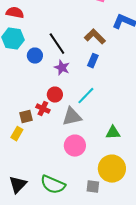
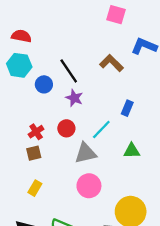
blue rectangle: (93, 61) -> (127, 108), moved
red cross: (43, 109) -> (36, 132), moved, turned 32
green triangle: (113, 133) -> (132, 151), moved
yellow rectangle: (17, 134) -> (35, 188), moved

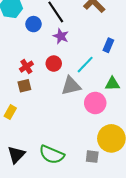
pink circle: (89, 186) -> (95, 103), moved
yellow rectangle: (35, 188) -> (10, 112), moved

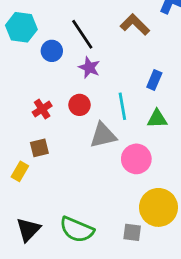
cyan line: (85, 65) -> (122, 106), turned -54
green triangle: (112, 84) -> (157, 119), moved
brown square: (24, 86) -> (39, 148), moved

